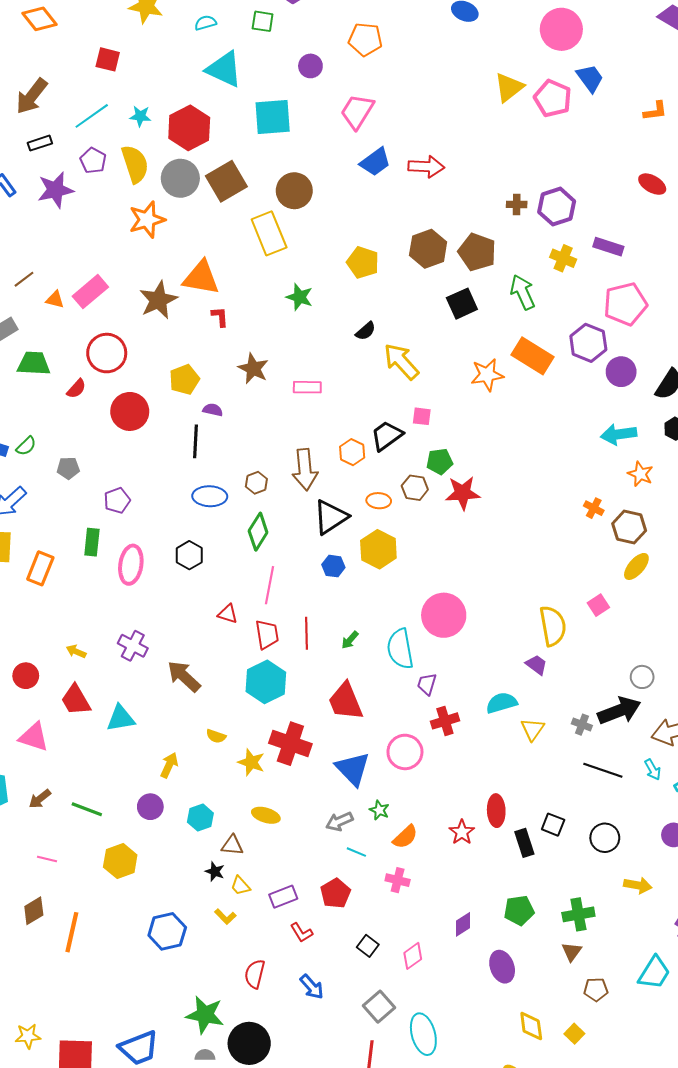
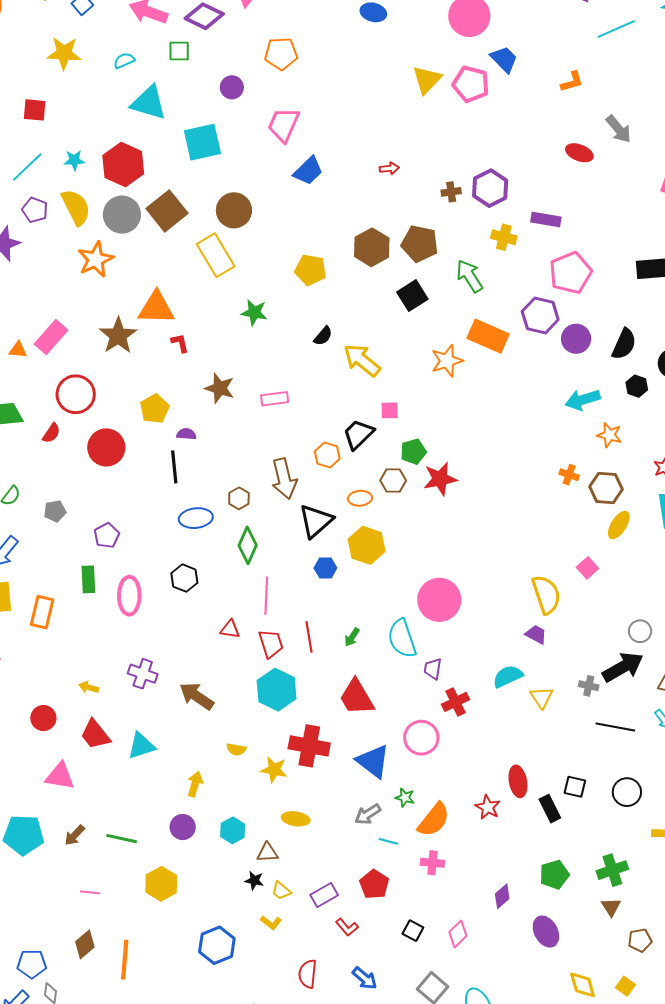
red arrow: (426, 167) -> (389, 168), moved, size x0.6
orange semicircle: (405, 837) -> (434, 820), size x1.4

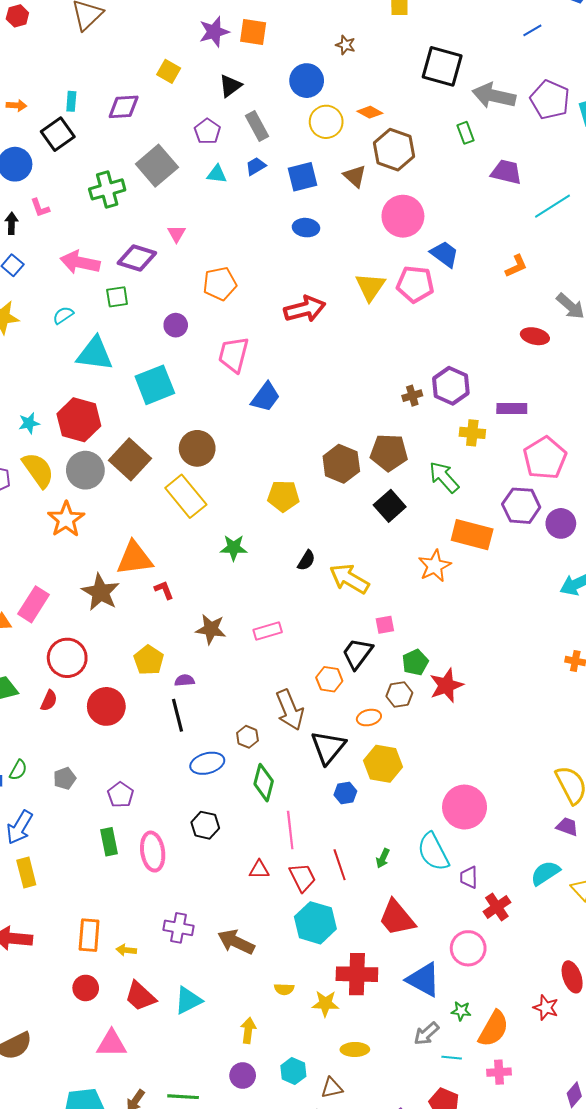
red arrow: (389, 168) -> (305, 309), moved, size x2.0
orange rectangle: (42, 612) -> (89, 935), moved

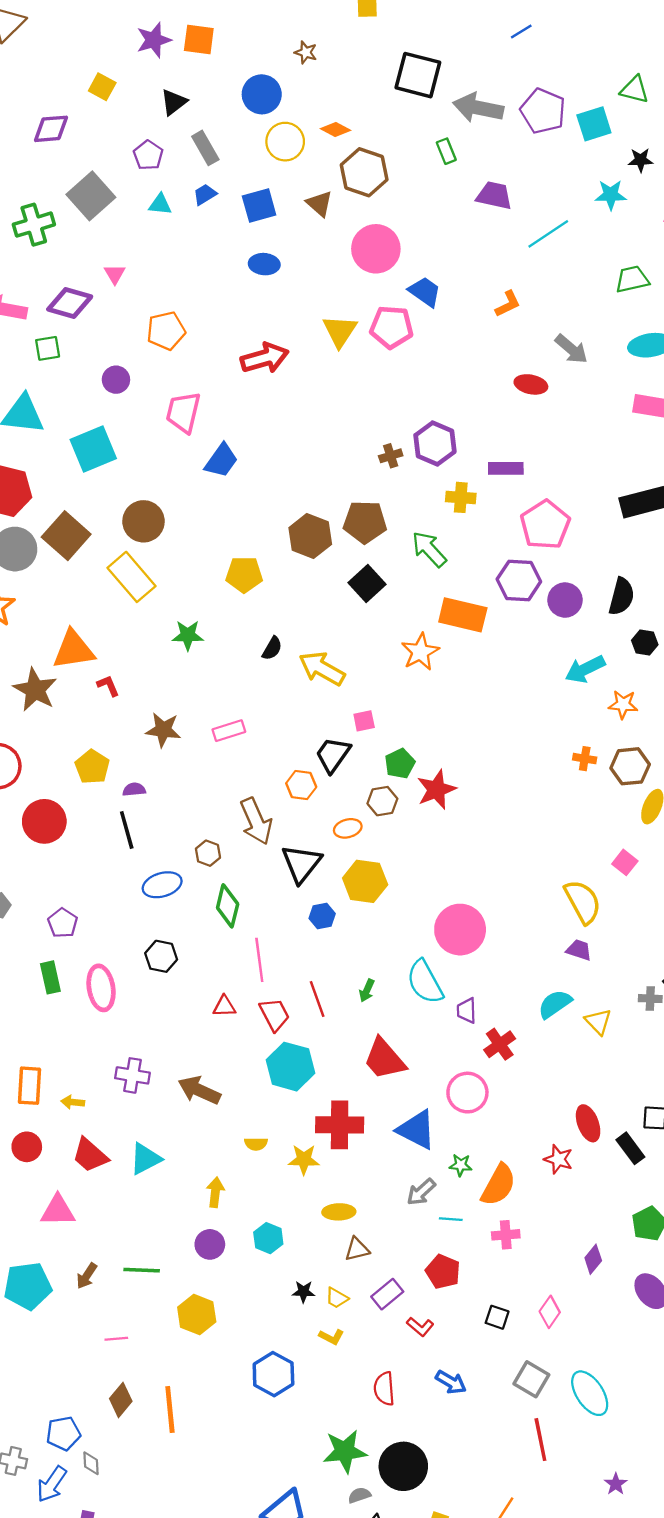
brown triangle: (332, 1088) -> (357, 1249), moved

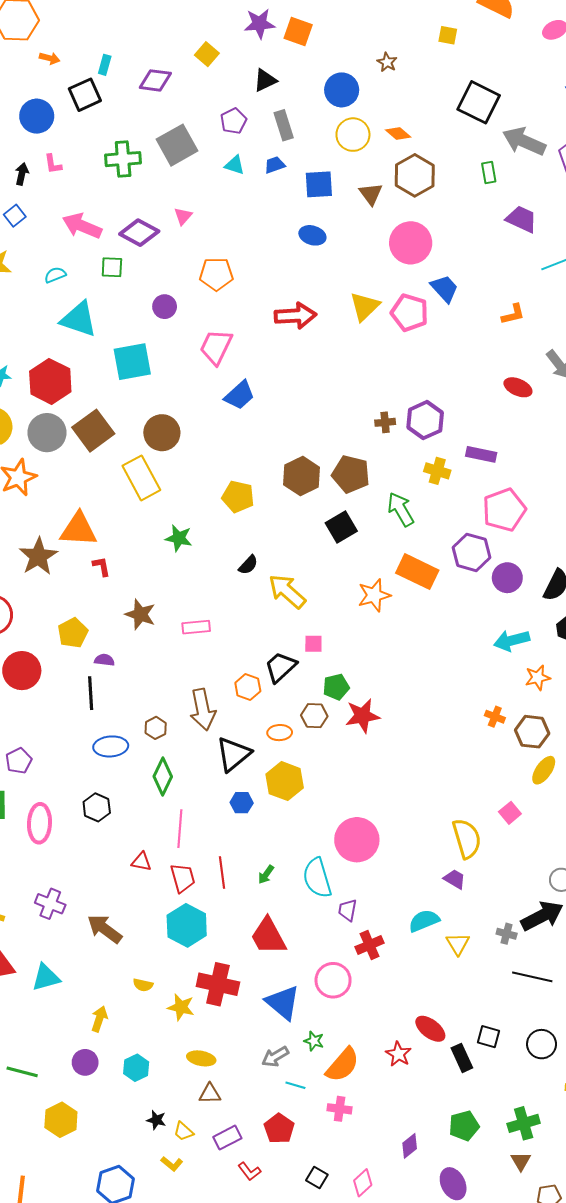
orange star: (623, 704) -> (538, 678), turned -30
red ellipse: (588, 1123) -> (430, 1029), turned -44

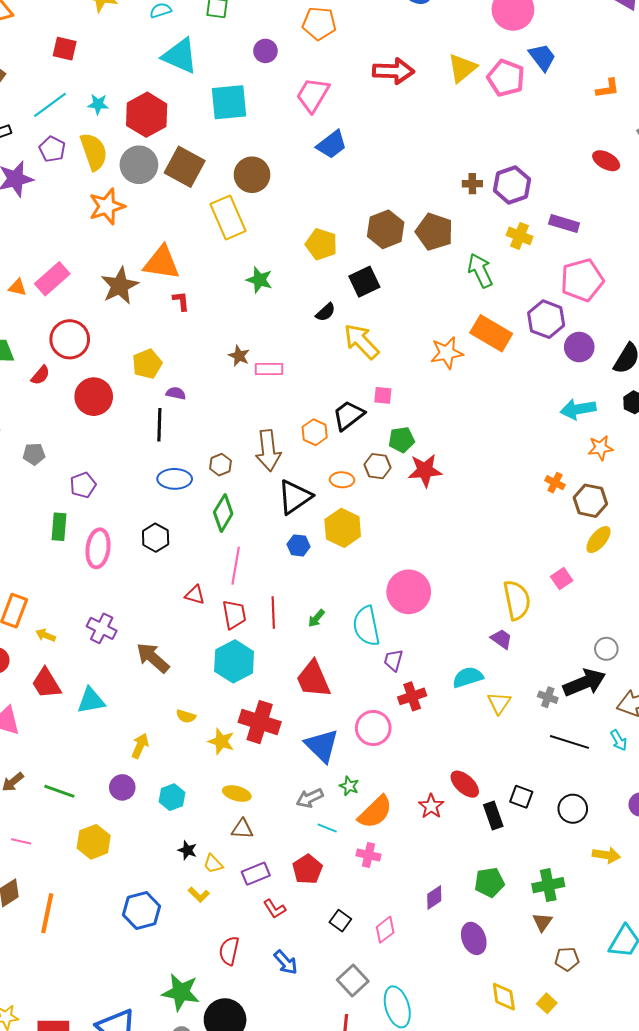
brown square: (93, 431) -> (185, 167), turned -30
black square: (341, 527) -> (364, 282), moved
brown star: (140, 614) -> (239, 356), moved, size x0.7

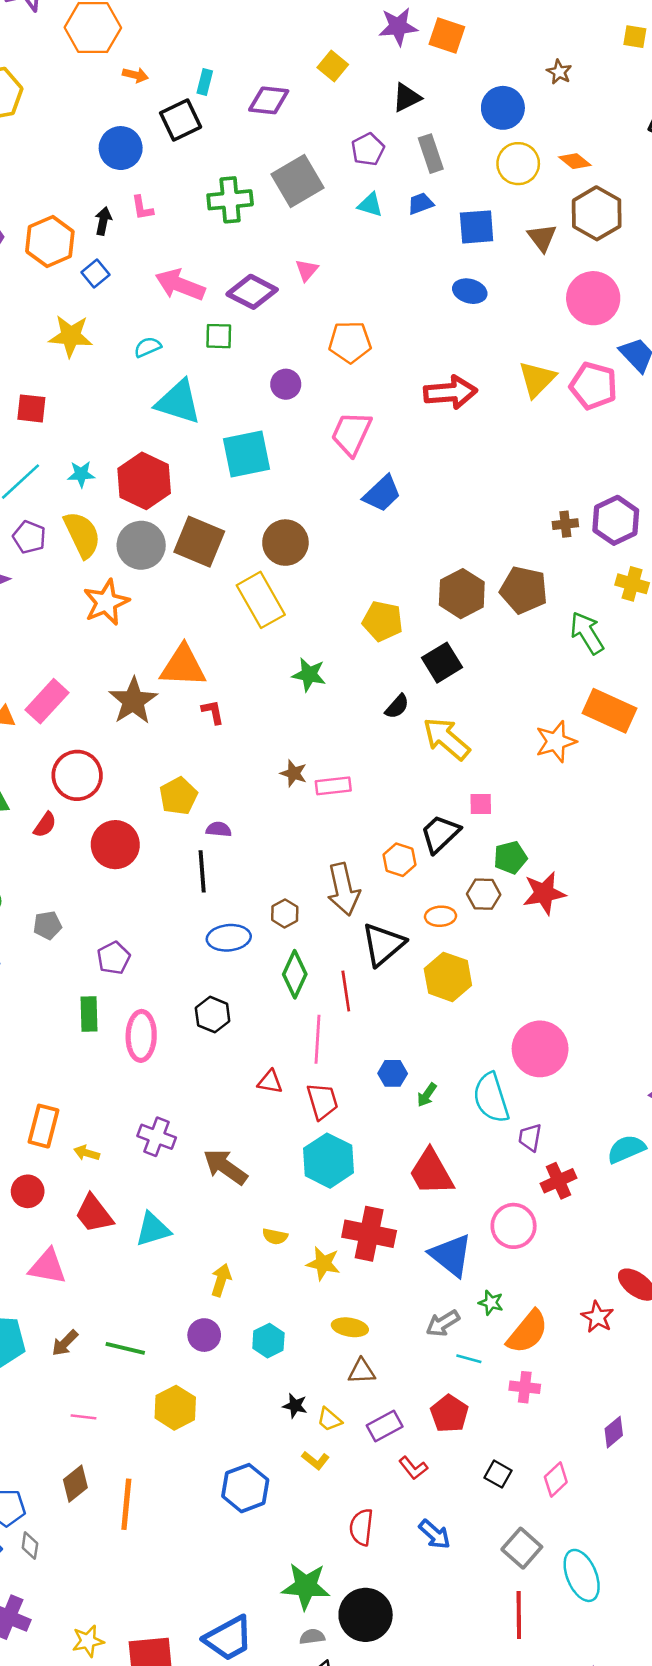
blue hexagon: (299, 545) -> (393, 1073), moved
red line: (273, 613) -> (346, 991), moved

